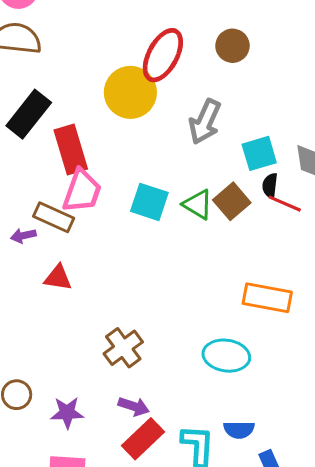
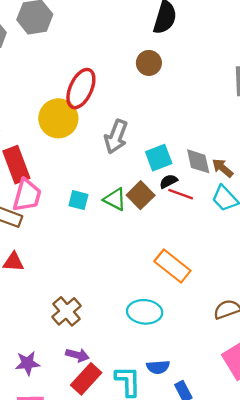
brown circle: (232, 46) -> (149, 63), moved
black semicircle: (270, 186) -> (169, 181), turned 60
cyan square: (149, 202) -> (78, 200), size x0.7
orange rectangle: (267, 298) -> (172, 266), turned 32

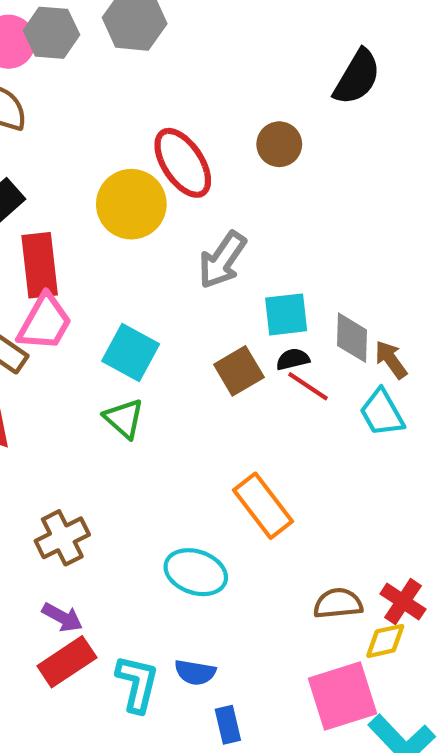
brown circle: (149, 63) -> (279, 144), moved
red ellipse: (81, 89) -> (183, 163), turned -72
green triangle: (115, 199) -> (124, 418), moved
cyan square: (78, 200) -> (131, 352), size x1.5

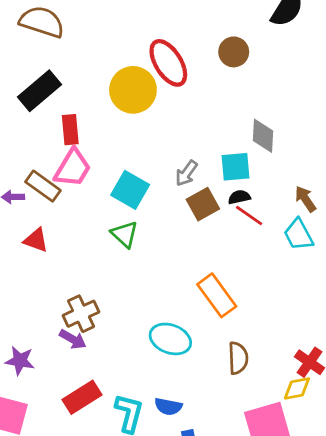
gray arrow: (222, 260) -> (186, 173), moved, size x0.7
red rectangle: (40, 265) -> (70, 130), size x0.7
gray diamond: (352, 338) -> (263, 136), moved
brown semicircle: (338, 603) -> (238, 358), moved, turned 92
purple arrow: (62, 617) -> (73, 339), moved

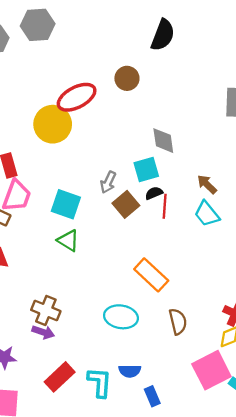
red ellipse: (168, 63) -> (77, 97), turned -75
red line: (249, 216) -> (165, 206), turned 70
brown cross: (81, 314) -> (46, 310), turned -32

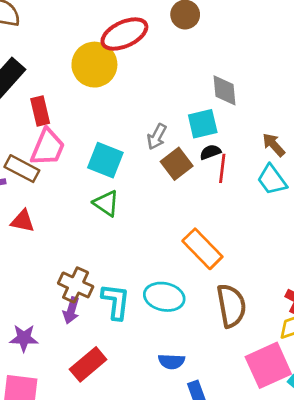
brown semicircle: (178, 322) -> (231, 306), size x1.4
purple arrow: (43, 332) -> (71, 310), turned 85
cyan L-shape: (100, 382) -> (116, 302), moved

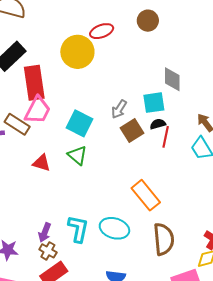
red ellipse: (124, 34) -> (102, 31), size x0.7
red rectangle: (40, 111) -> (34, 83), size x1.6
red triangle: (23, 221) -> (41, 163), moved
brown cross: (76, 285) -> (48, 251), moved, size x0.7

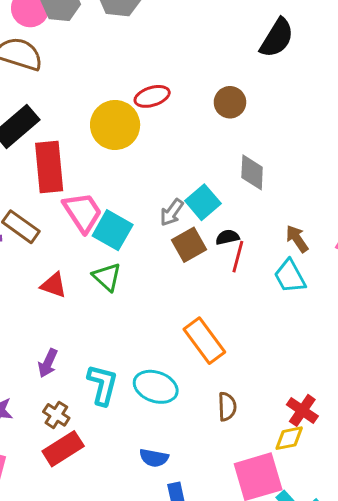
brown circle: (148, 21) -> (230, 102), moved
cyan square: (154, 103) -> (203, 202), moved, turned -35
pink trapezoid: (38, 110) -> (83, 212), moved, turned -64
purple arrow: (45, 232) -> (48, 363), moved
brown semicircle: (164, 239) -> (227, 407), size x0.6

